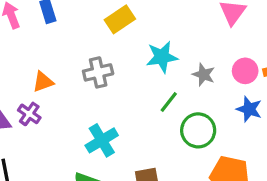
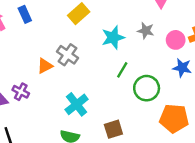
gray cross: (98, 72) -> (68, 55), turned -35
gray star: (204, 75) -> (146, 31), moved
orange triangle: (43, 82) -> (45, 66), moved

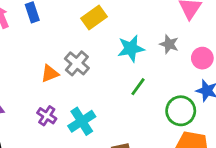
green circle: (147, 88) -> (181, 111), moved
purple cross: (21, 92) -> (47, 116), moved

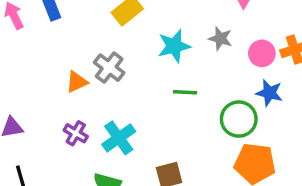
green line: (138, 87) -> (185, 92), turned 60

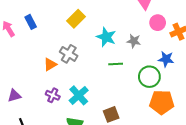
gray star: (220, 39) -> (134, 41), moved
cyan star: (174, 46) -> (106, 37), turned -30
pink circle: (262, 53) -> (158, 23), moved

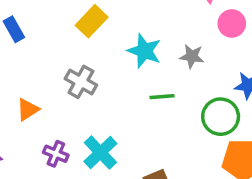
orange triangle: (50, 64) -> (28, 110), moved

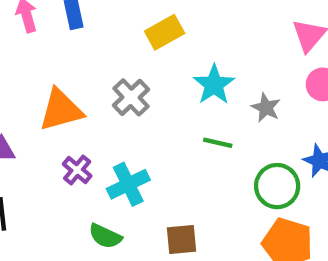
orange triangle: (28, 110) -> (61, 110), size x1.6

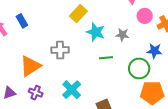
yellow rectangle: (165, 32) -> (78, 14), moved
gray cross: (131, 97) -> (60, 50), turned -30
purple cross: (77, 170) -> (36, 93), moved

